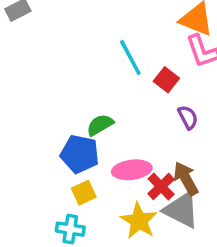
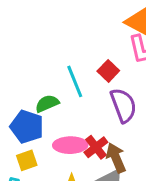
cyan line: (130, 58) -> (75, 81), moved
purple semicircle: (188, 117) -> (123, 105), size x1.6
red cross: (161, 187) -> (96, 147), moved

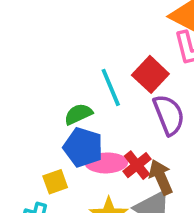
red square: (108, 71) -> (150, 74), size x1.4
blue pentagon: (27, 127) -> (83, 147), moved

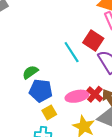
green semicircle: (78, 114) -> (30, 72), moved
blue pentagon: (83, 147) -> (41, 91), moved

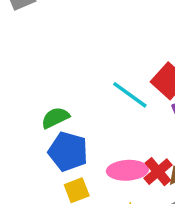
cyan line: (72, 52) -> (130, 95), turned -30

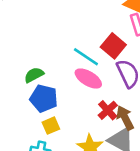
pink ellipse: (127, 170) -> (88, 79), moved, turned 36

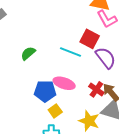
green semicircle: (34, 75) -> (28, 53), moved
pink ellipse: (88, 79) -> (64, 83), moved

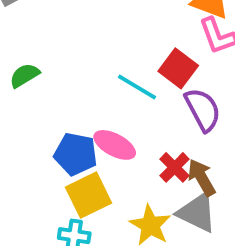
green semicircle: (28, 53) -> (25, 75), moved
yellow square: (55, 111) -> (89, 195), size x1.6

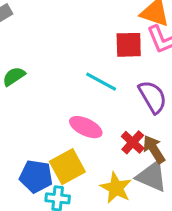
red square: (178, 68) -> (129, 45), moved, turned -36
blue pentagon: (76, 154) -> (36, 176), moved

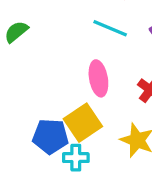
pink ellipse: (86, 127) -> (98, 78), turned 60

